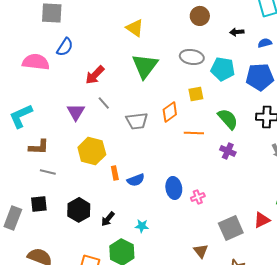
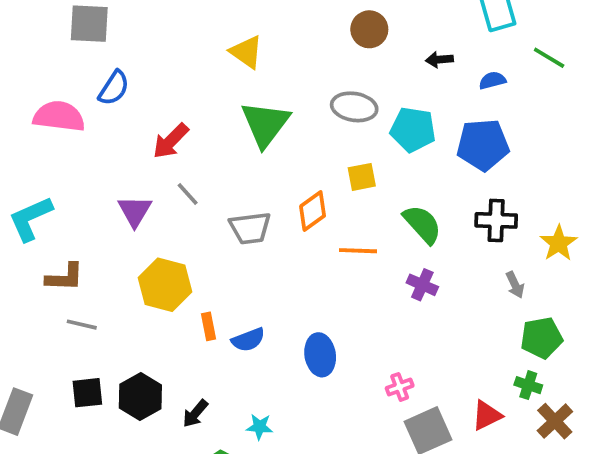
pink cross: (198, 197) -> (400, 387), moved
black square: (39, 204) -> (87, 393), moved

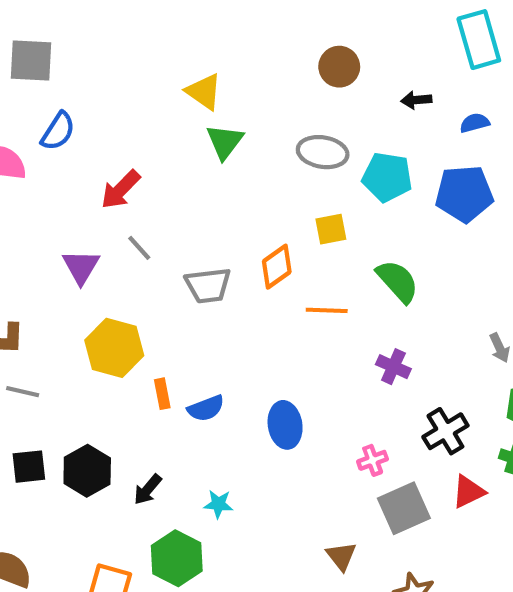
green triangle: (265, 124) -> (225, 142), moved, size x0.7
black cross: (496, 220) -> (445, 431), moved, turned -33
purple cross: (422, 285) -> (393, 367), moved

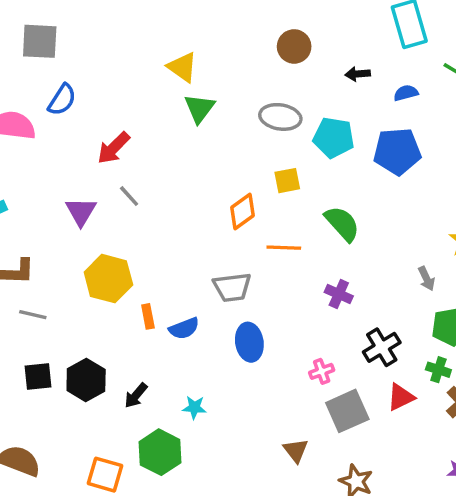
gray trapezoid: (208, 285) -> (232, 287), moved

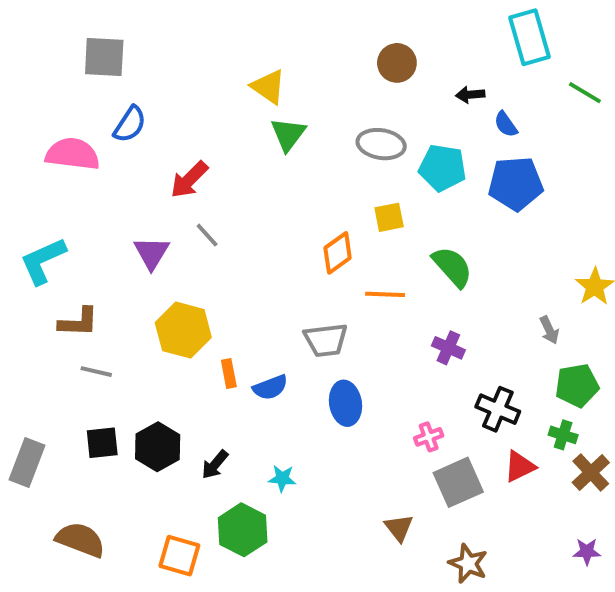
blue semicircle: (406, 93) -> (506, 124), moved, turned -110
black cross: (382, 347) -> (498, 409), turned -36

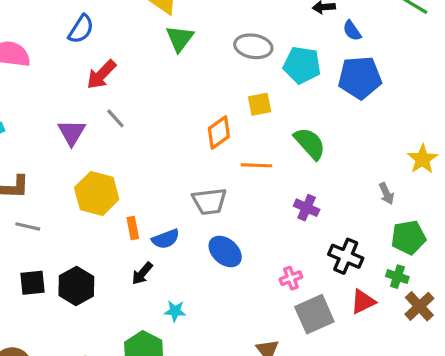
blue semicircle: (130, 124) -> (81, 29), moved
blue ellipse: (346, 403) -> (225, 251), turned -40
black arrow: (215, 465) -> (142, 273), moved

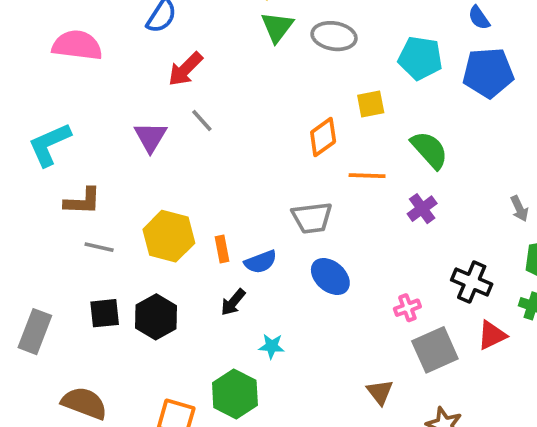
gray ellipse: (253, 46) -> (334, 36), moved
yellow hexagon: (97, 194) -> (169, 236), moved
purple cross: (307, 208) -> (422, 209), moved, turned 30

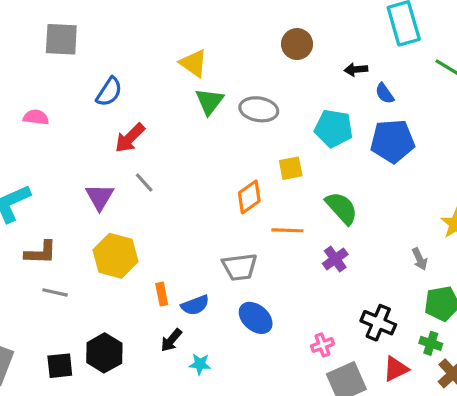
pink semicircle: (77, 45) -> (36, 117), size x0.6
yellow hexagon: (169, 236) -> (116, 256), moved
black square: (105, 313) -> (60, 366), moved
cyan star: (272, 346) -> (200, 364), moved

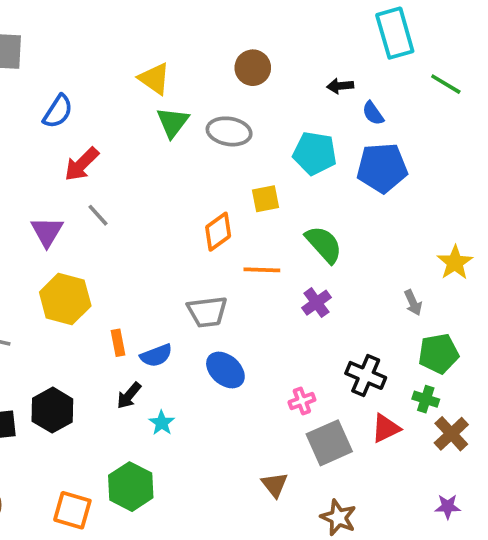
brown circle: (297, 44) -> (253, 68), moved
cyan star: (200, 364) -> (162, 423), turned 30

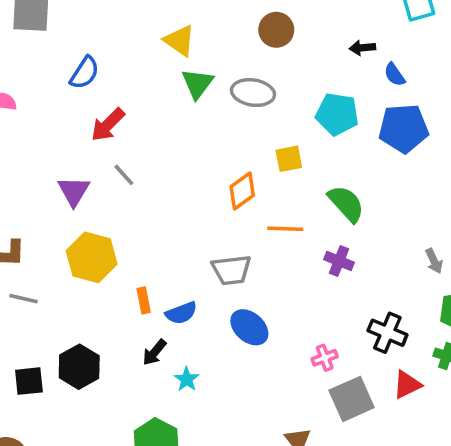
purple cross: (317, 303) -> (339, 261), turned -32

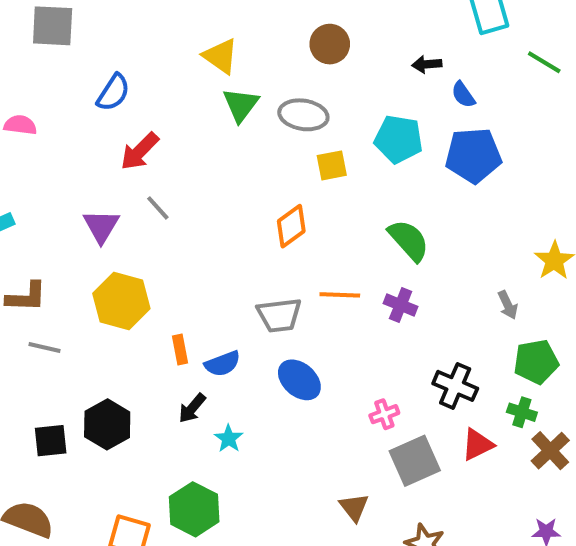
yellow square: (289, 159) -> (332, 165), moved
orange line: (285, 229) -> (340, 295), moved

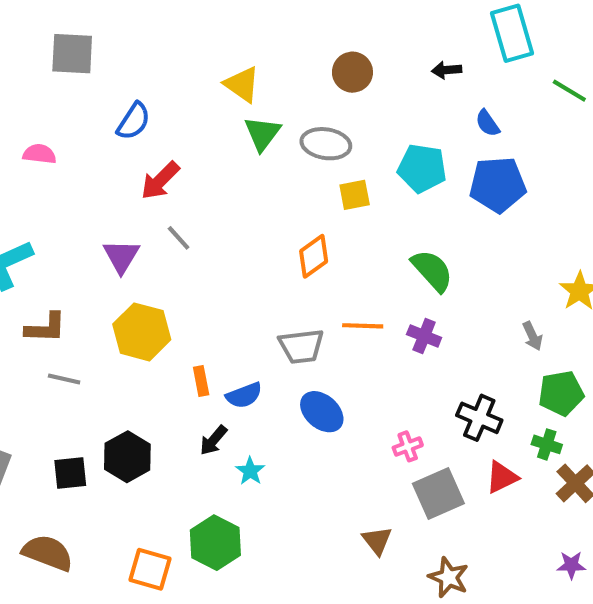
black arrow: (427, 64) -> (447, 70), moved

